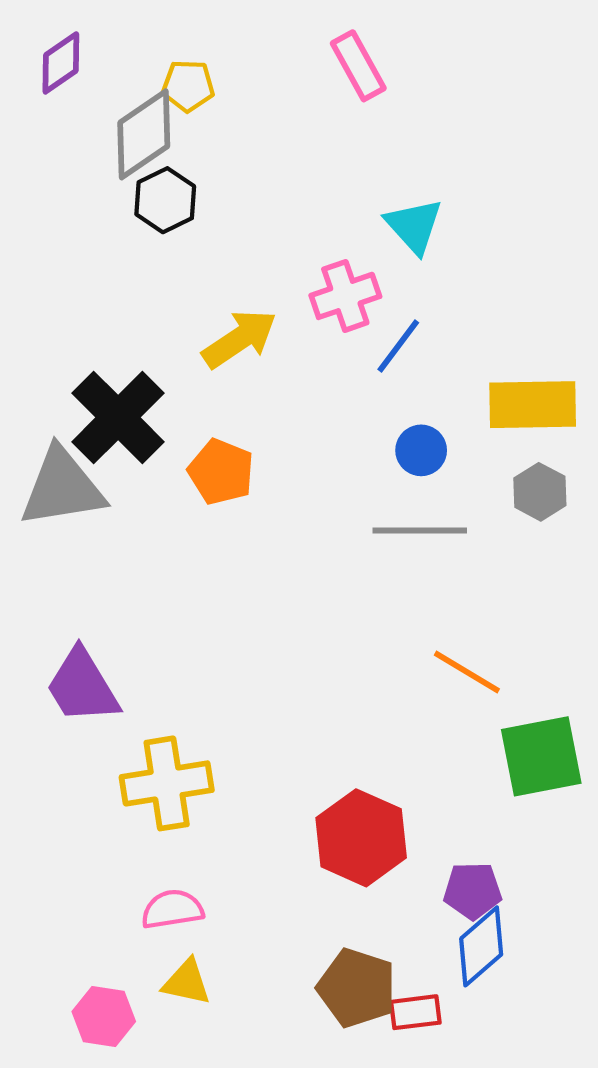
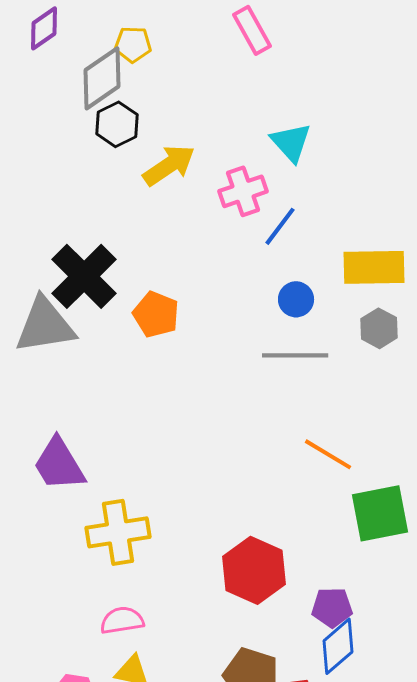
yellow arrow: (240, 339) -> (169, 165), moved

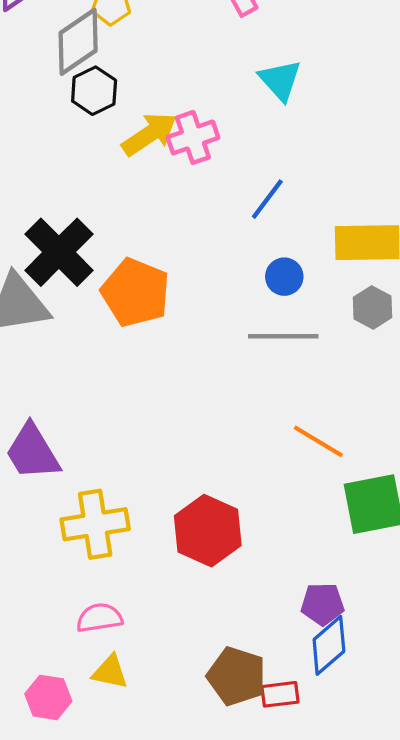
cyan triangle: (291, 142) -> (280, 80), moved
pink cross: (243, 191) -> (193, 137), moved
orange pentagon: (156, 314) -> (136, 293), size x1.4
red hexagon: (254, 570) -> (208, 531), moved

